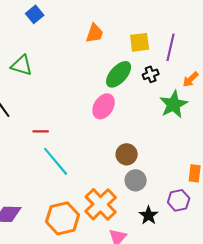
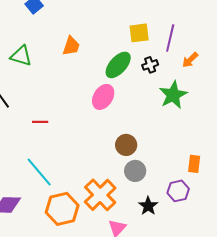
orange trapezoid: (95, 33) -> (71, 46), moved
orange arrow: (191, 79) -> (190, 60), moved
cyan line: (56, 161) -> (39, 172), moved

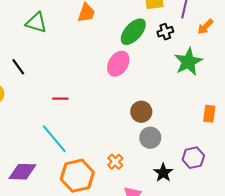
red line: (40, 122) -> (60, 99), moved
orange rectangle: (194, 164) -> (209, 114), moved
orange cross: (100, 195) -> (115, 162), size x0.5

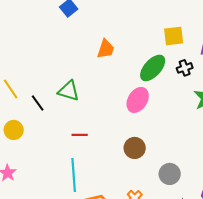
green triangle: (36, 23) -> (69, 91), moved
brown circle: (141, 112) -> (135, 148), moved
cyan line: (54, 139) -> (74, 175), turned 36

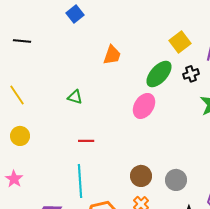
yellow square: (174, 36) -> (180, 42), turned -30
green triangle: (69, 91) -> (75, 97), size x0.7
black line: (38, 103) -> (22, 41), moved, turned -48
brown circle: (135, 148) -> (141, 176), moved

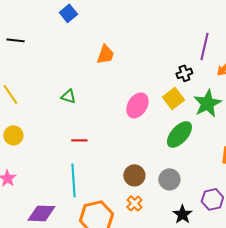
yellow square: (180, 42) -> (173, 98), moved
green ellipse: (159, 74) -> (179, 134), moved

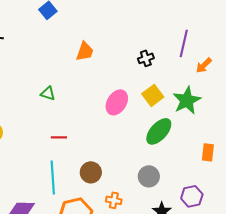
black cross: (184, 73) -> (146, 58), moved
brown circle: (134, 175) -> (91, 172), moved
orange cross: (134, 203) -> (114, 200), turned -35

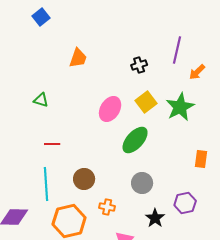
green ellipse: (159, 131) -> (135, 140), moved

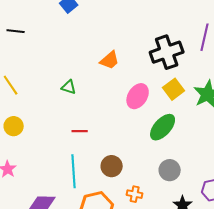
orange trapezoid: (78, 58) -> (110, 60), moved, turned 30
black cross: (139, 65) -> (167, 52), size x2.0

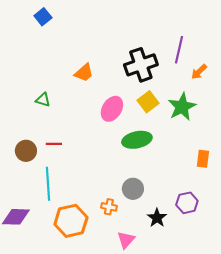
green ellipse: (163, 127) -> (137, 140), turned 36
brown circle: (112, 166) -> (26, 151), moved
gray circle: (170, 170) -> (133, 189), moved

